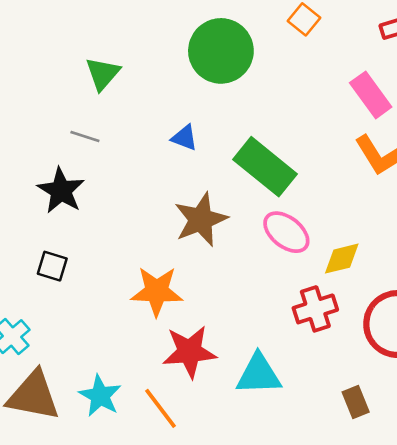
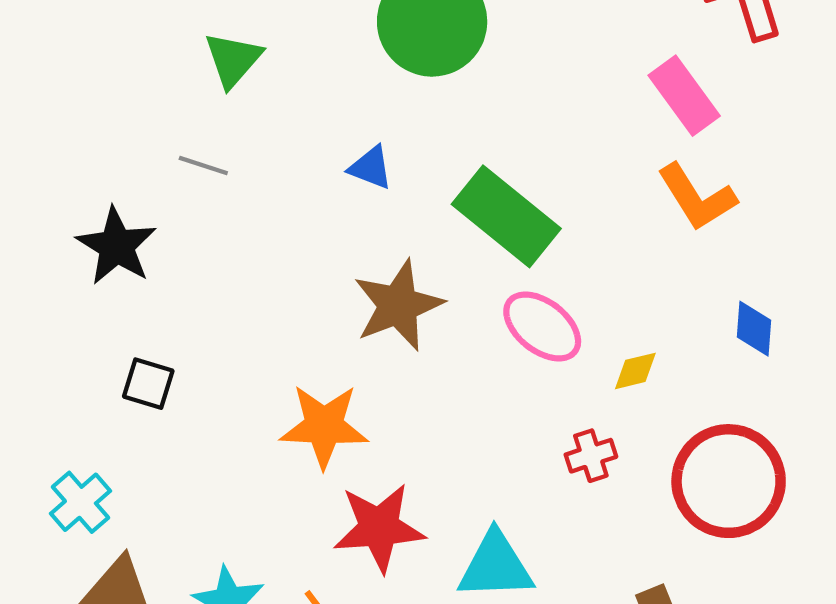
black star: (61, 191) -> (116, 246), moved
yellow diamond: (342, 259) -> (635, 371), size x0.7
red cross: (315, 309) -> (591, 456), size x0.7

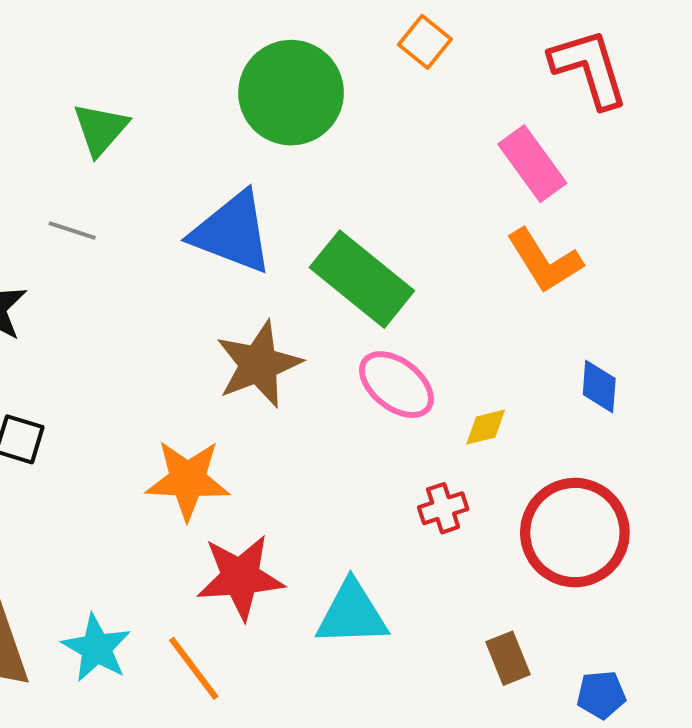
blue triangle: (371, 168) -> (232, 232), size x2.0

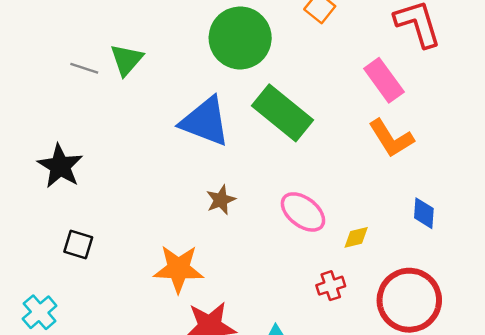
gray line: (72, 230) -> (84, 68), moved
green rectangle: (362, 279) -> (282, 113), moved
brown star: (259, 364) -> (221, 200), size x0.6

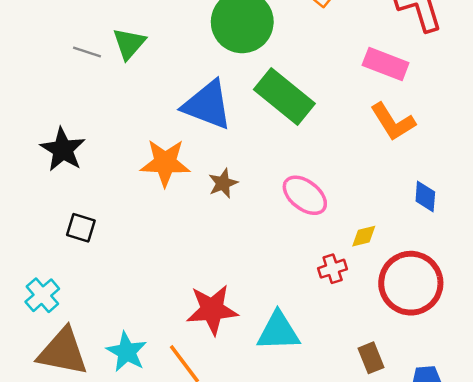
pink rectangle: (384, 80) -> (386, 64), turned -33
yellow diamond: (356, 237) -> (364, 236), moved
orange star: (178, 269) -> (165, 163), moved

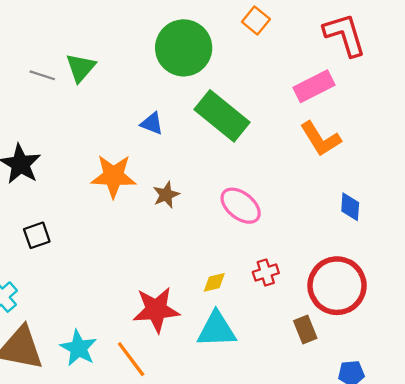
pink rectangle: (386, 64) -> (314, 86), turned -48
blue triangle: (207, 105) -> (152, 123), size x0.5
black square: (81, 228) -> (37, 235), turned -36
yellow diamond: (364, 236) -> (214, 282), moved
brown rectangle: (371, 358) -> (305, 329), moved

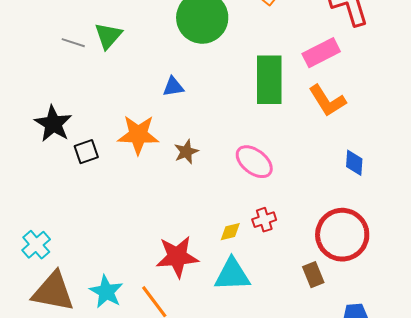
green rectangle: (222, 116) -> (269, 80), moved, turned 51
blue triangle: (152, 123) -> (173, 87), turned -30
black square: (37, 235) -> (86, 152), moved
red cross: (266, 273) -> (264, 220), moved

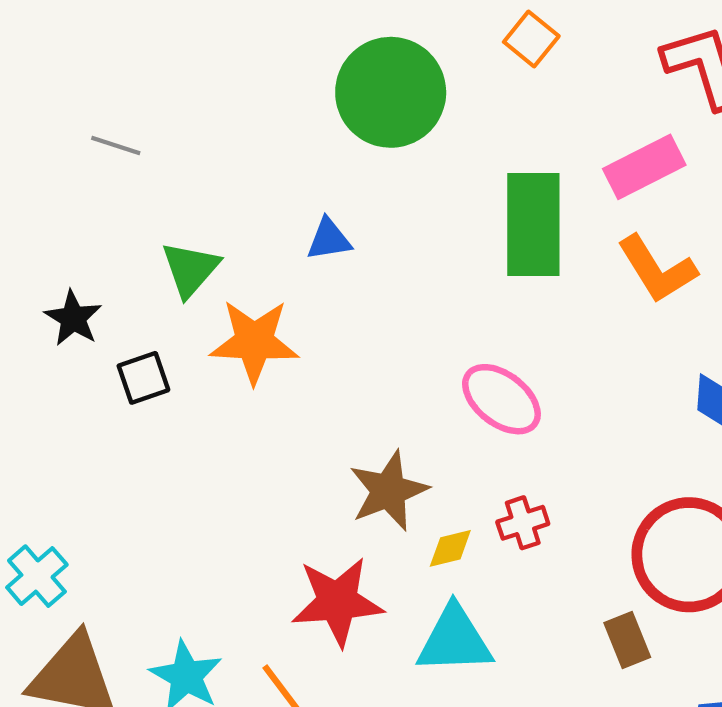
green triangle: (108, 36) -> (190, 269), moved
black star: (53, 124) -> (73, 318), size x0.7
brown star: (186, 152) -> (389, 491), moved, size x1.5

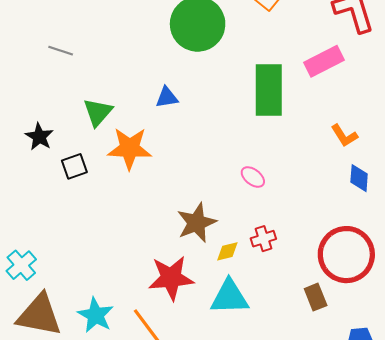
orange L-shape: (657, 269) -> (344, 136), moved, size x0.7
pink ellipse: (501, 399) -> (253, 177), size x0.6

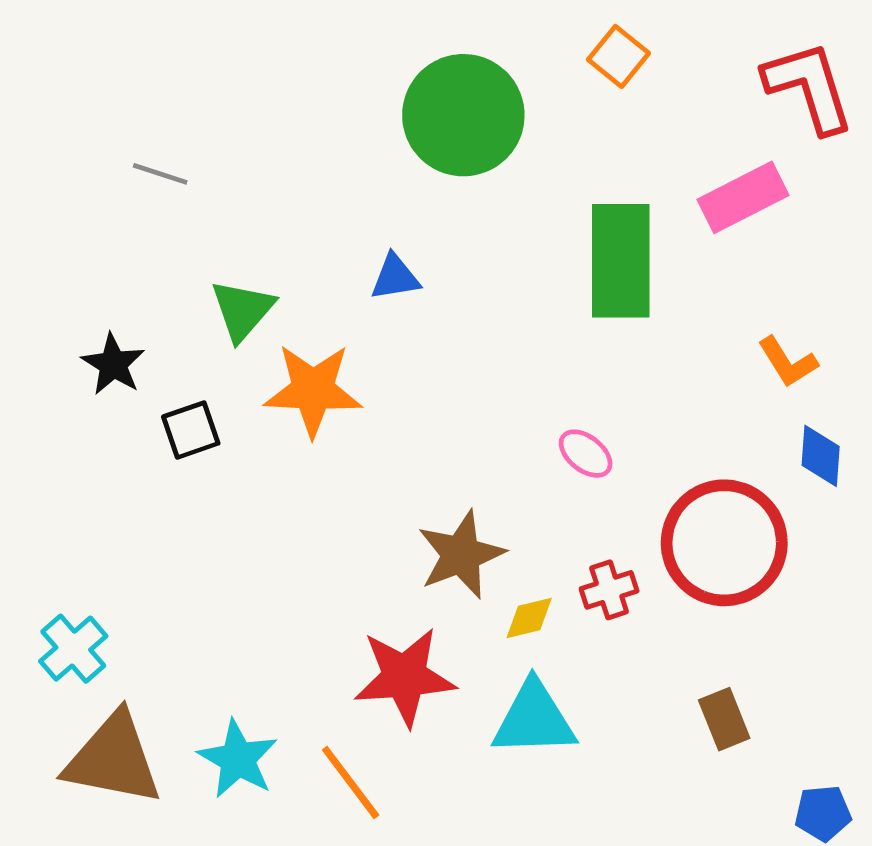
red circle: (346, 255) -> (724, 543), moved

